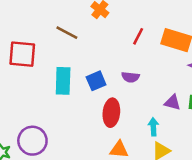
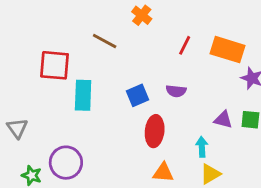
cyan rectangle: (63, 81) -> (83, 95), moved

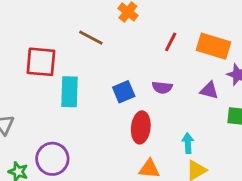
purple triangle: (223, 120) -> (209, 90), moved

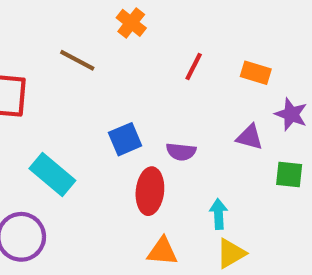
orange rectangle: (214, 46) -> (256, 73), size x0.6
purple semicircle: (162, 88) -> (181, 152), moved
cyan rectangle: (69, 92) -> (52, 175), moved, turned -52

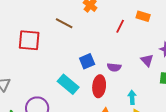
orange rectangle: (256, 73) -> (143, 16), moved
purple triangle: (250, 137) -> (147, 60), turned 32
cyan rectangle: (52, 175) -> (68, 84), moved

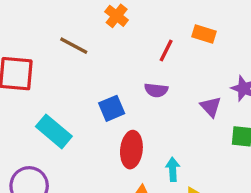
purple semicircle: (114, 67) -> (156, 90), moved
cyan rectangle: (68, 84) -> (54, 131), moved
cyan arrow: (132, 97) -> (173, 169), moved

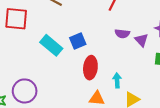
purple semicircle: (156, 90) -> (122, 34), moved
cyan rectangle: (54, 131) -> (51, 45), moved

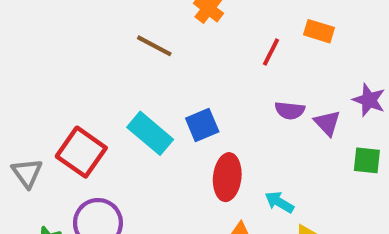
red square: (16, 19) -> (81, 152), moved, turned 30
cyan arrow: (117, 80) -> (279, 202), turned -56

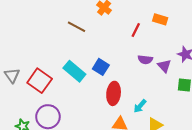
blue square: (202, 125) -> (101, 67), turned -35
gray triangle: (27, 173) -> (12, 75), moved
cyan arrow: (279, 202) -> (140, 106), turned -80

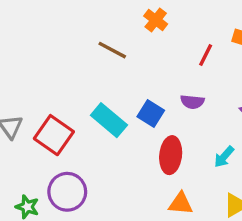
purple semicircle: (145, 60) -> (192, 102), moved
cyan arrow: (140, 106) -> (224, 157), moved

